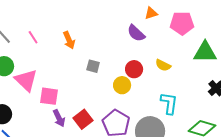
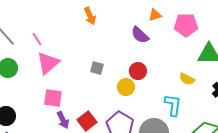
orange arrow: (69, 40) -> (90, 16), moved
yellow semicircle: (163, 65) -> (187, 79), moved
pink triangle: (26, 80) -> (48, 63), moved, turned 35

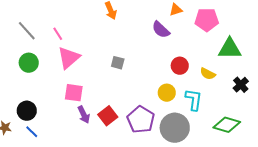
red circle: (138, 71) -> (180, 66), moved
yellow circle: (126, 87) -> (167, 93), moved

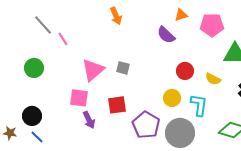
gray line: (27, 31) -> (43, 25), moved
pink triangle: (69, 58) -> (93, 70), moved
red square: (108, 116) -> (117, 105), moved, turned 30

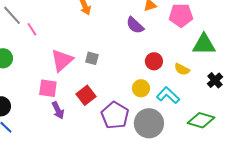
red square: (117, 105) -> (86, 95), turned -30
cyan L-shape: (199, 105) -> (168, 95), turned -55

